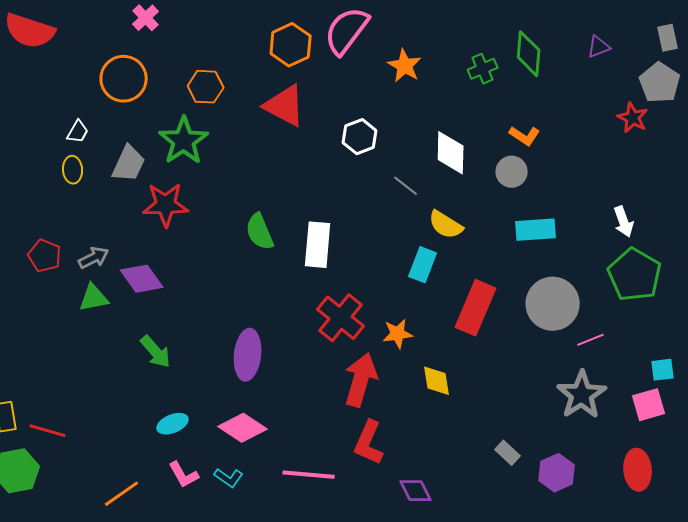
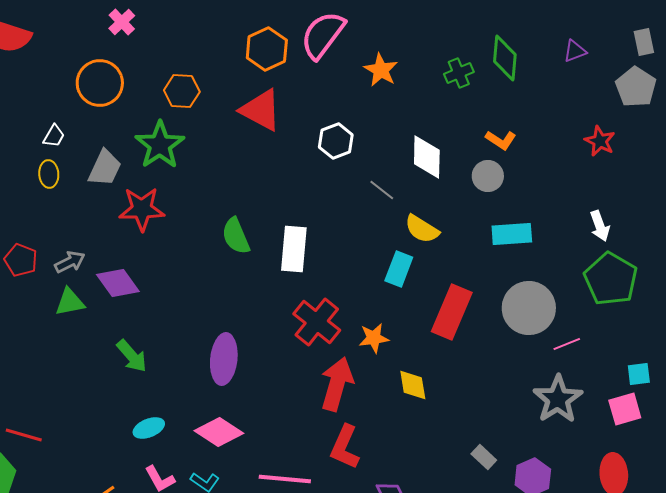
red star: (633, 118) -> (600, 141), moved

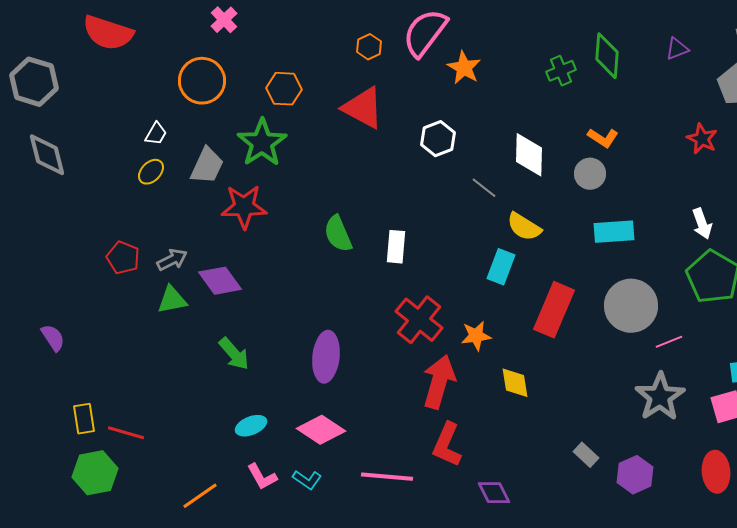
orange hexagon: (267, 49) -> (369, 47), size x0.6
orange star: (381, 70) -> (464, 68), moved
yellow ellipse: (49, 174) -> (151, 172), turned 48
white rectangle: (294, 249) -> (396, 247), size x0.7

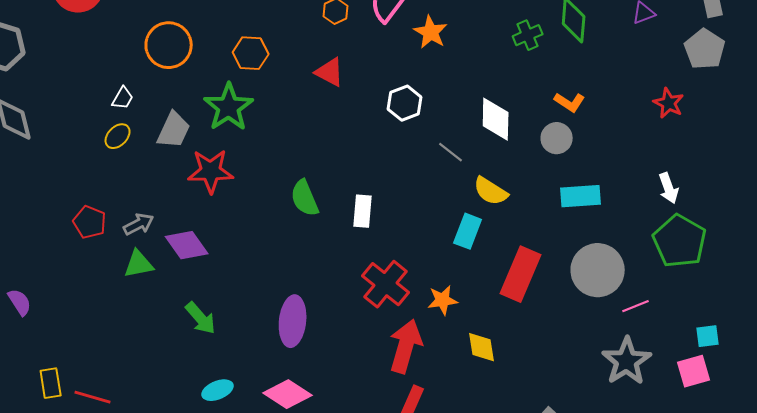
red triangle: (363, 108) -> (330, 72), size x0.7

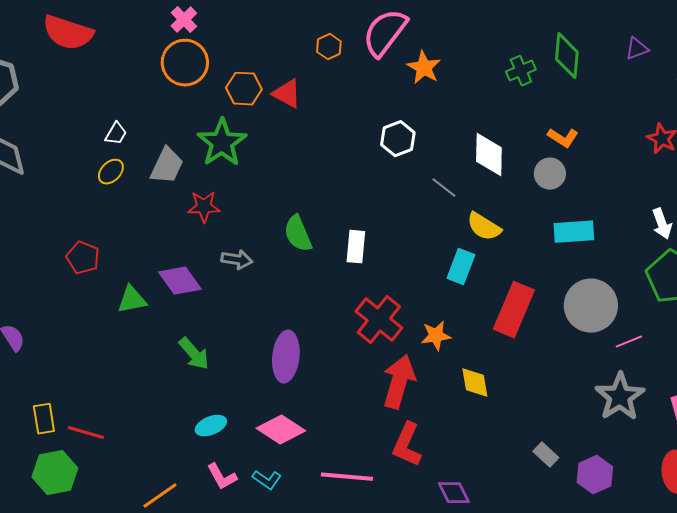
orange circle: (169, 45) -> (185, 63), moved
red triangle: (330, 72) -> (287, 94), moved
red star: (211, 171) -> (204, 207), size x0.7
gray arrow: (139, 224) -> (237, 260), moved, turned 36

